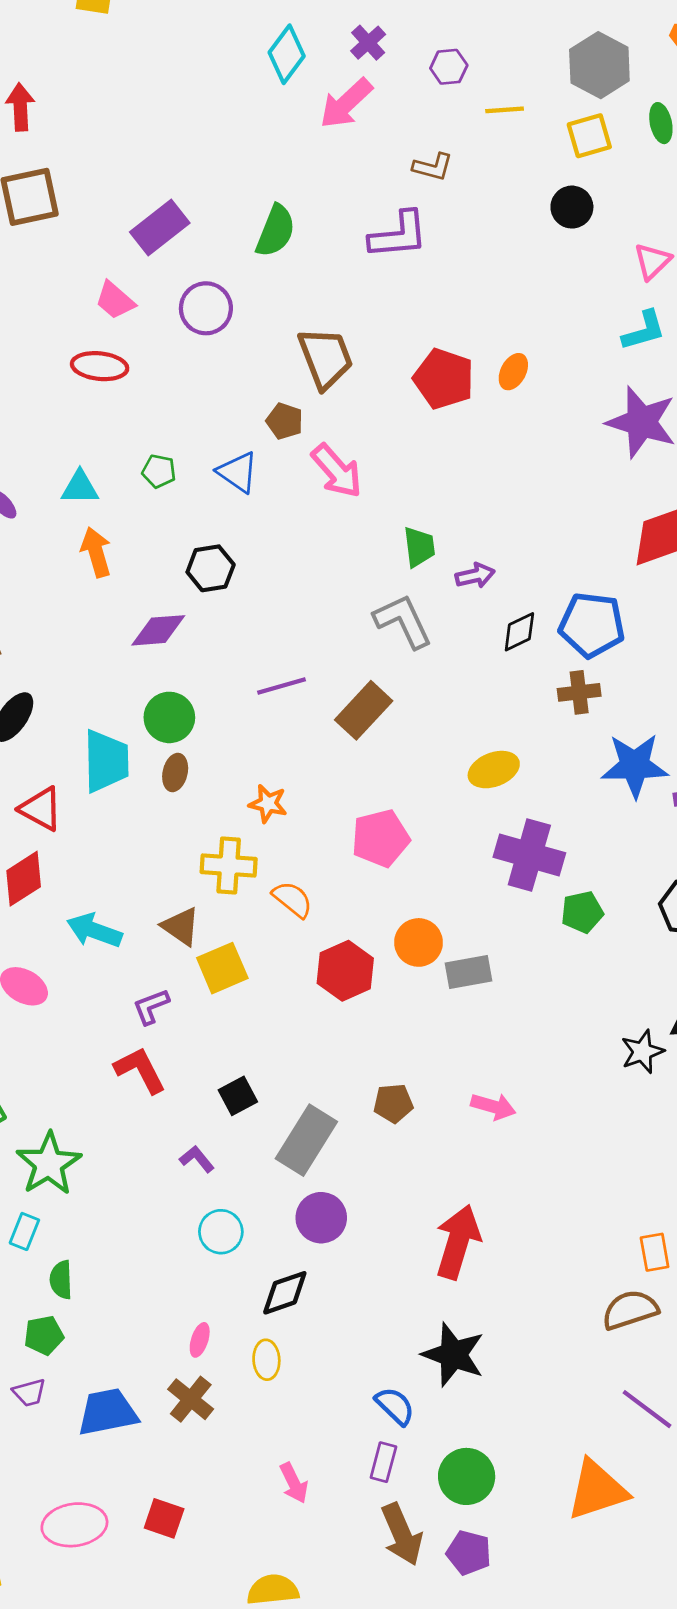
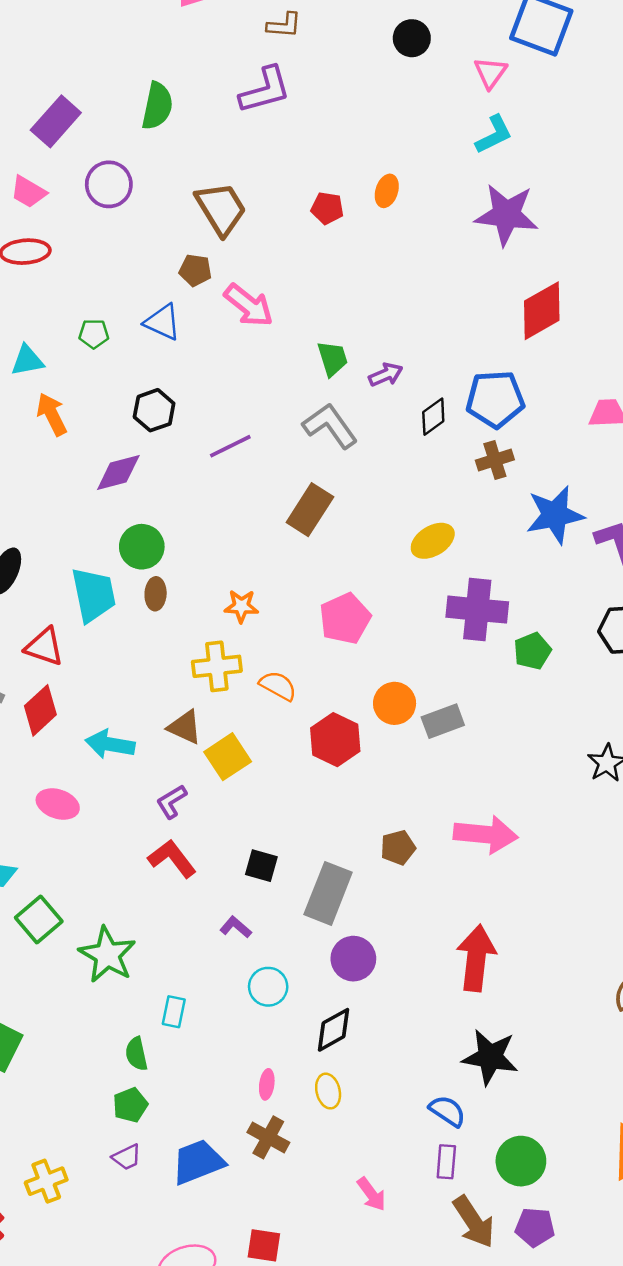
red pentagon: (444, 379) -> (327, 208), size x0.6
purple line: (282, 686) -> (230, 446), moved
black square: (238, 1096) -> (261, 866), turned -36
pink arrow: (493, 1106) -> (486, 834), size x1.6
cyan rectangle: (24, 1231) -> (174, 1012), moved

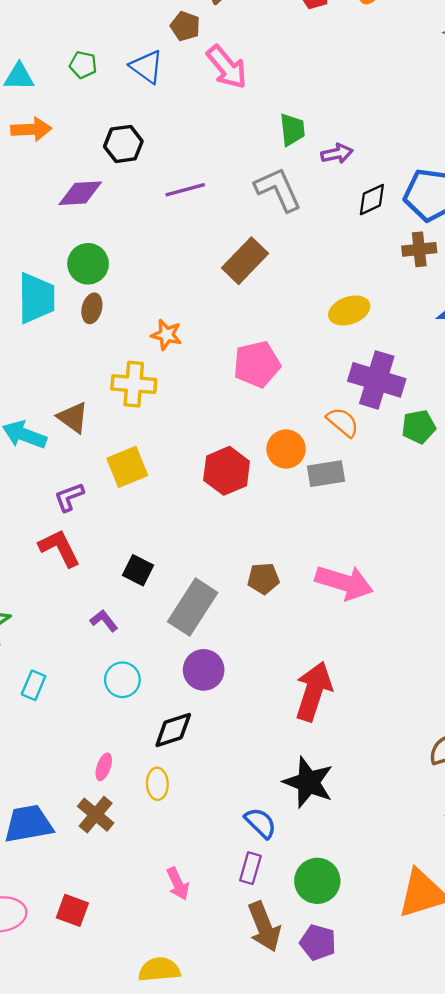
orange arrow: (52, 414) -> (31, 129), turned 102
orange semicircle: (278, 686) -> (343, 422), moved
brown triangle: (185, 727) -> (73, 417), moved

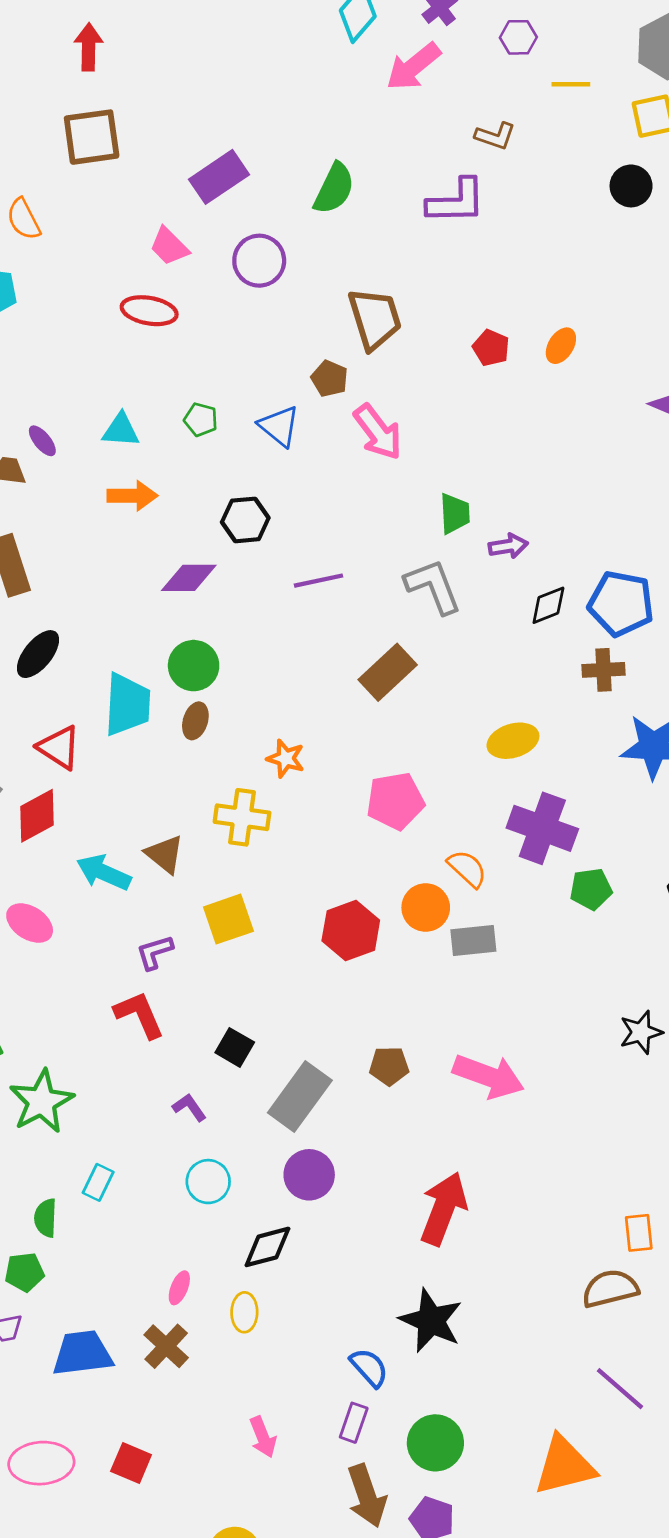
orange semicircle: (343, 422) -> (467, 869), moved

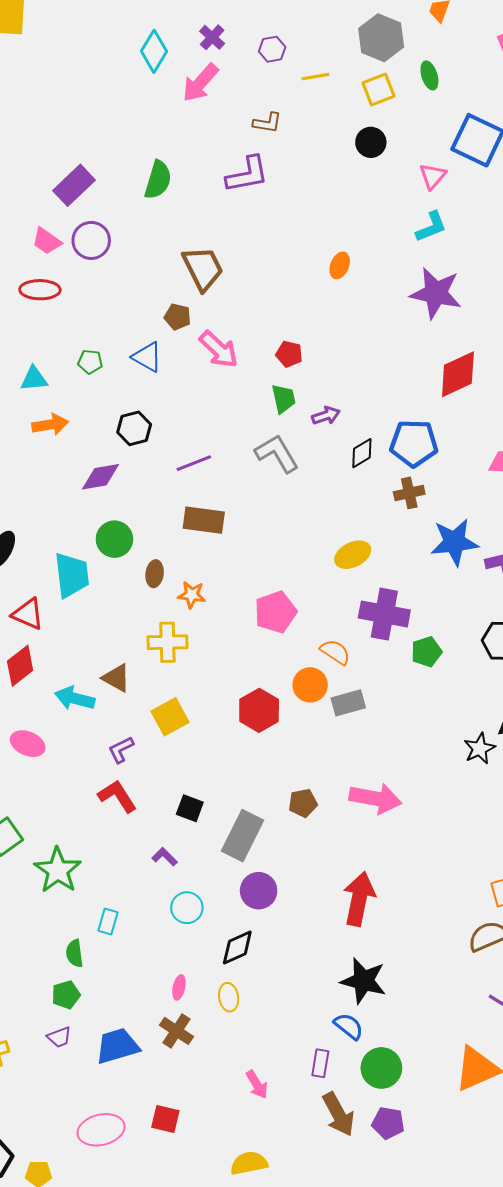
purple circle: (259, 261) -> (91, 240), moved
red pentagon: (491, 348) -> (289, 354), moved
brown rectangle: (388, 672) -> (204, 520), moved, turned 60
brown ellipse: (195, 721) -> (155, 574), moved
blue semicircle: (369, 1368) -> (349, 1026), moved

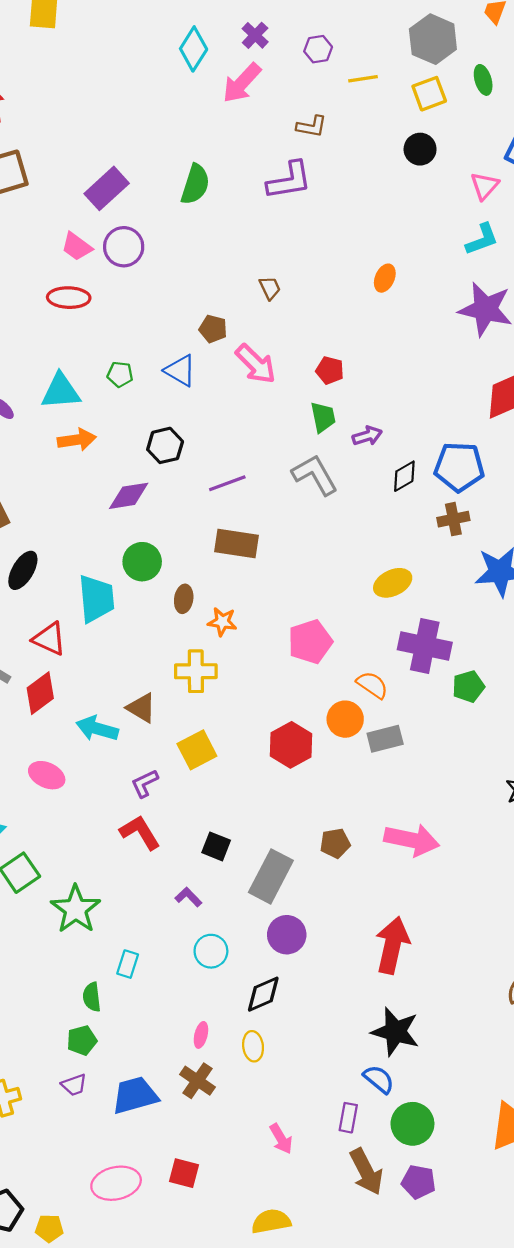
brown trapezoid: (203, 268) -> (270, 288), moved, size x0.5
cyan triangle: (34, 379) -> (61, 391), size x1.4

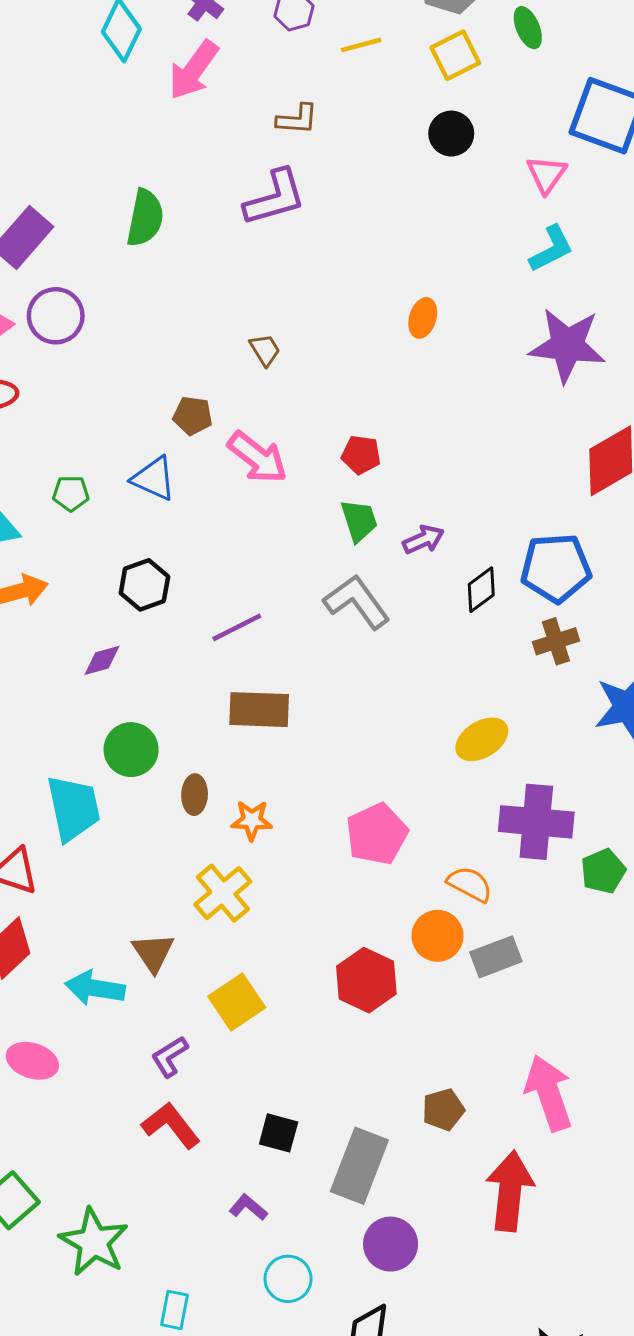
purple diamond: (129, 496) -> (102, 660), size x0.7
yellow cross: (196, 671) -> (223, 893), turned -33
brown triangle: (141, 708) -> (153, 953), turned 32
pink arrow: (412, 840) -> (549, 1093), turned -114
red arrow: (392, 945) -> (510, 1191), moved

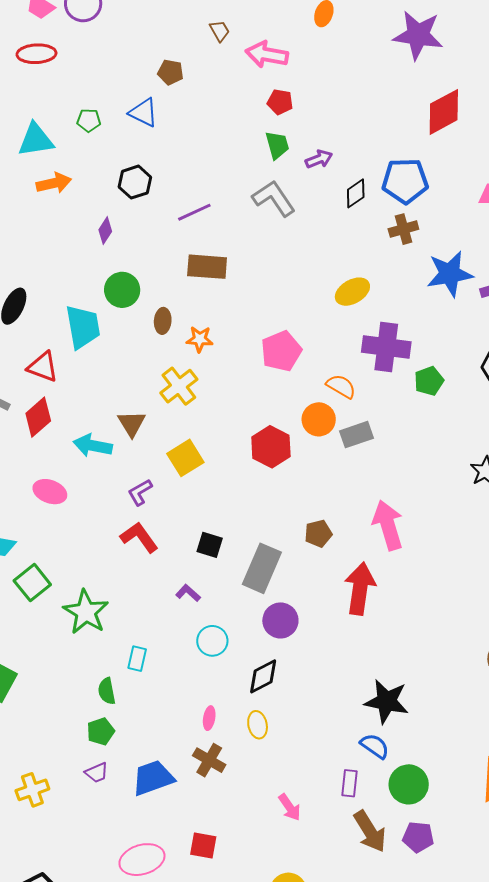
pink arrow: (257, 457) -> (267, 54), moved, turned 150
purple diamond: (102, 660) -> (105, 231), turned -44

